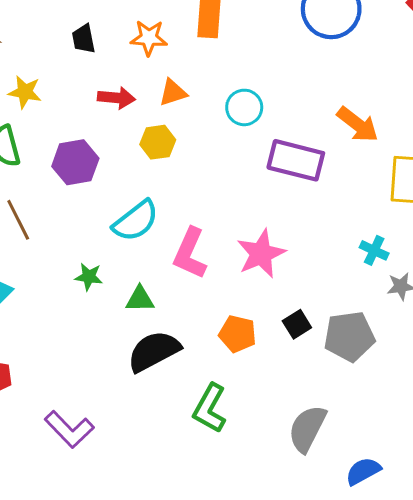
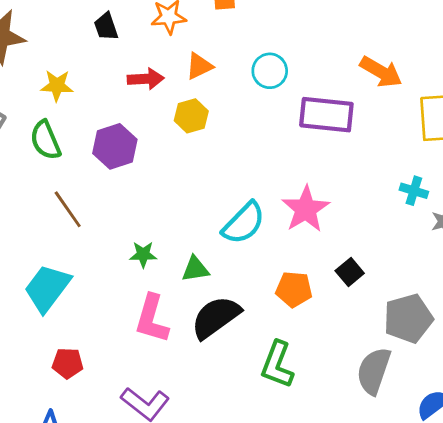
cyan semicircle: (136, 221) -> (244, 223), moved
pink L-shape: (190, 253) -> (152, 319), moved
gray pentagon: (349, 336) -> (408, 318), moved

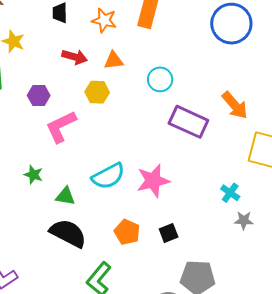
purple hexagon: (115, 146) -> (39, 95), size x0.7
black semicircle: (216, 317) -> (68, 233), turned 45
pink L-shape: (152, 319) -> (61, 127), moved, turned 30

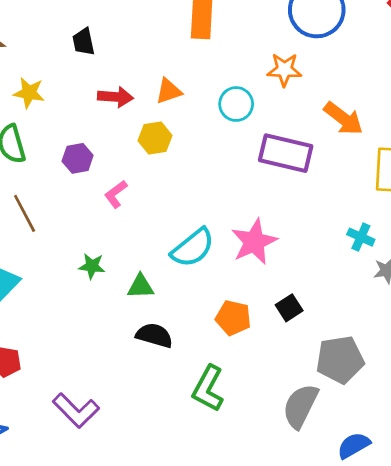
orange star: (104, 20) -> (284, 70), moved
pink L-shape: (61, 127) -> (116, 194), size x0.6
black semicircle: (68, 233) -> (154, 335), size x0.7

